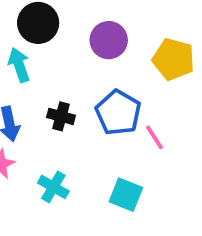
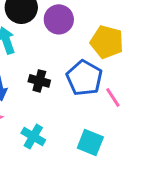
purple circle: (109, 40) -> (59, 19), moved
yellow pentagon: (174, 59) -> (107, 42), moved

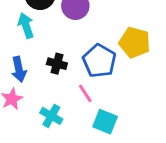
yellow pentagon: (107, 42) -> (135, 42), moved
pink line: (113, 97) -> (85, 93), moved

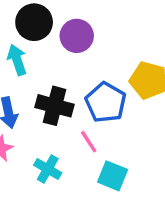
black cross: (57, 64) -> (55, 106), size x1.5

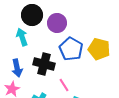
blue pentagon: (106, 102) -> (71, 49), moved

